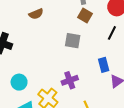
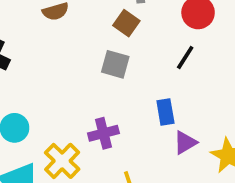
brown square: (85, 16) -> (126, 23), moved

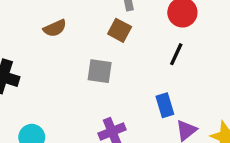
gray square: (115, 64) -> (100, 71), moved

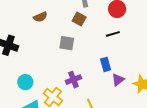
black line: (176, 54) -> (113, 34), turned 48

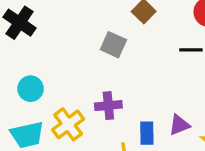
blue rectangle: (106, 64) -> (147, 133), moved

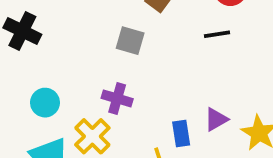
purple cross: (108, 106) -> (117, 98), moved, turned 30

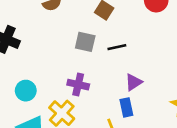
black line: (217, 34) -> (117, 47), moved
purple triangle: (216, 119) -> (134, 82), moved

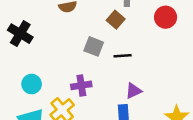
purple cross: (78, 85) -> (81, 85), turned -30

